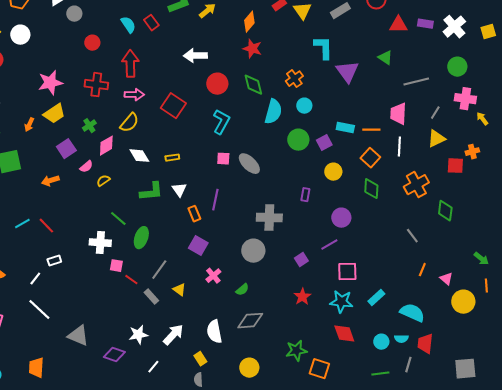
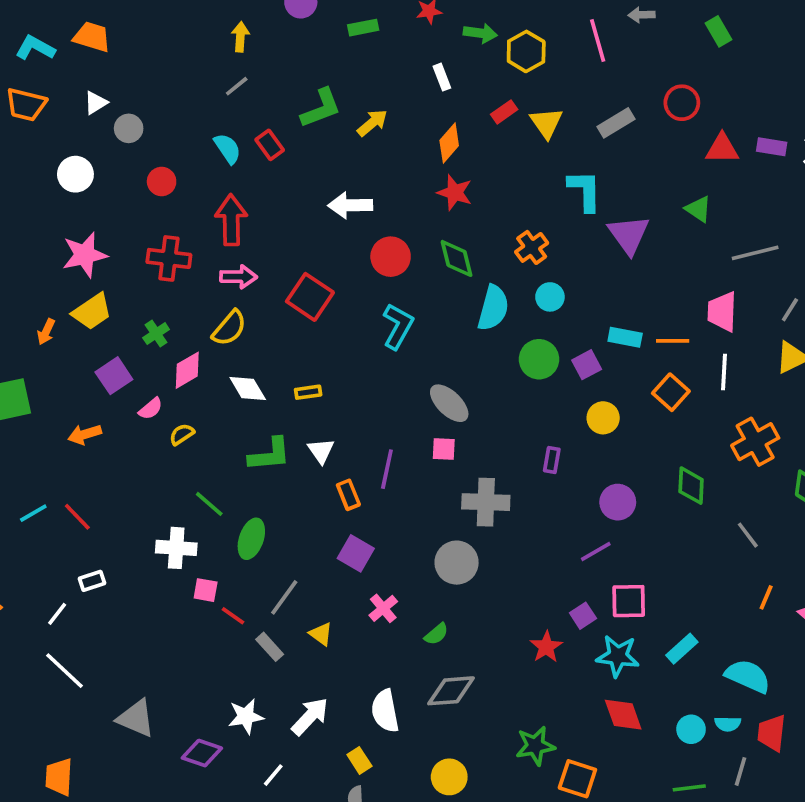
white circle: (20, 35) -> (75, 174), moved
pink square: (223, 159) -> (444, 449), moved
green diamond: (371, 189) -> (691, 486), moved
purple square: (301, 260) -> (583, 616), moved

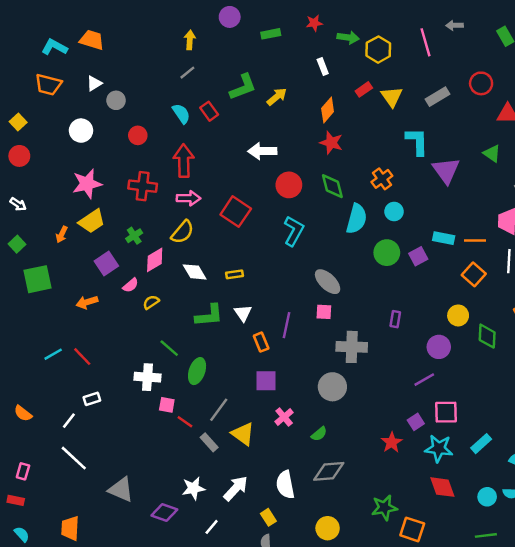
yellow circle: (603, 418) -> (458, 315), moved
purple square: (356, 553) -> (266, 381), turned -30
yellow triangle: (321, 634) -> (243, 434), size x1.5

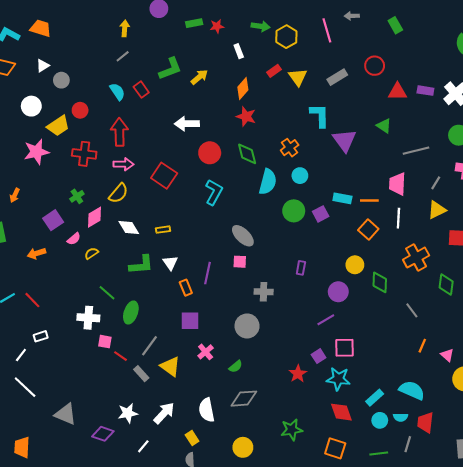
red star: (314, 23) -> (217, 26), moved
yellow trapezoid: (92, 221) -> (58, 126), moved
gray cross: (352, 347) -> (264, 292), size x0.7
cyan rectangle: (481, 444) -> (375, 398), moved
orange square: (412, 529) -> (335, 448), moved

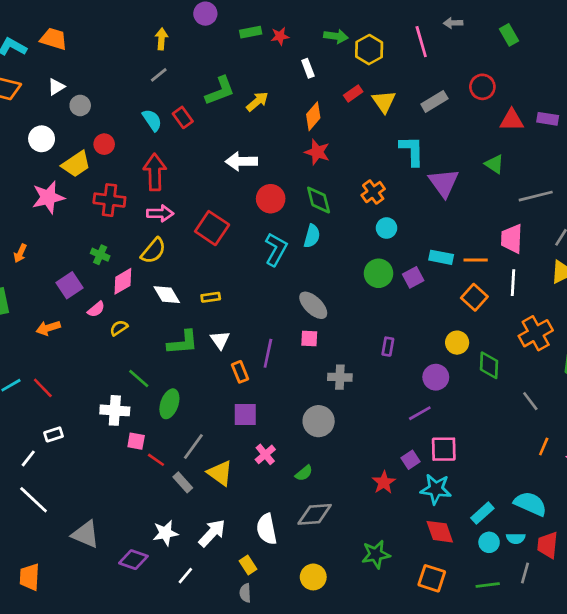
cyan semicircle: (268, 182) -> (312, 236), moved, size x0.7
green cross: (77, 196) -> (100, 255), turned -32

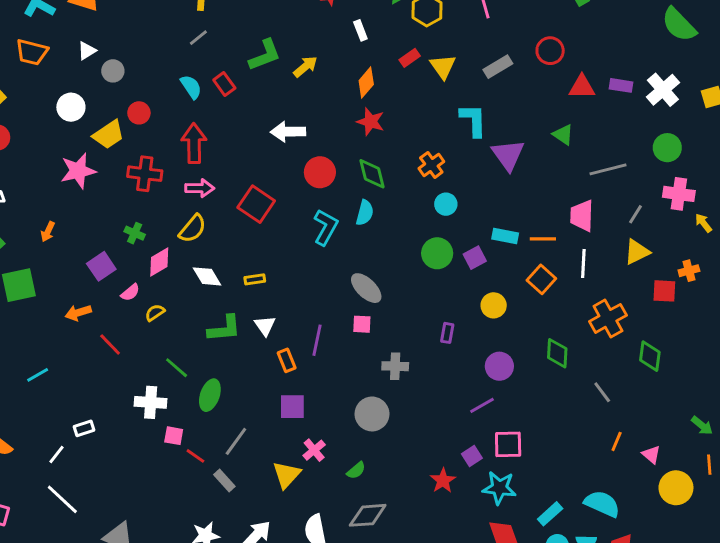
yellow circle: (457, 343) -> (494, 305), moved
red line: (43, 388) -> (110, 344), moved
yellow triangle: (220, 473) -> (287, 475), moved, turned 36

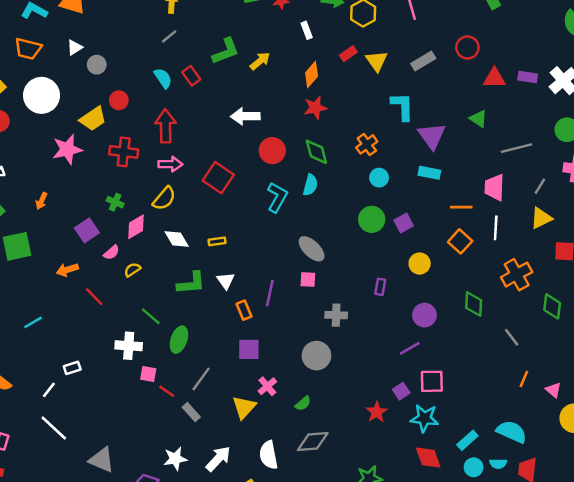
white circle: (71, 107) -> (41, 95), moved, size x1.5
red star: (371, 122) -> (315, 108), turned -30
cyan rectangle: (505, 236) -> (429, 173), moved

